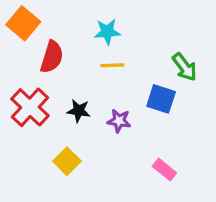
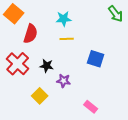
green arrow: (185, 67) -> (116, 14), moved
purple star: (119, 121) -> (64, 81), moved
pink rectangle: (164, 170) -> (91, 107), moved

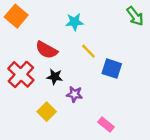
red semicircle: (31, 34) -> (47, 50), moved, turned 102
yellow line: (67, 39) -> (88, 51), moved, turned 48

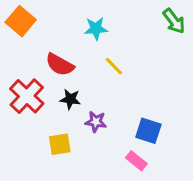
blue square: (112, 69) -> (148, 131), moved
yellow square: (47, 112) -> (60, 144), turned 36

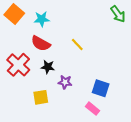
cyan star: (96, 29) -> (42, 19), moved

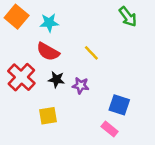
green arrow: (118, 14) -> (128, 17), moved
purple star: (65, 82) -> (81, 86), moved

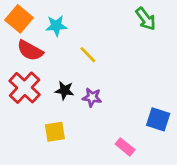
red semicircle: (48, 52) -> (30, 51), moved
yellow line: (91, 53) -> (88, 55), moved
blue square: (119, 105) -> (158, 119), moved

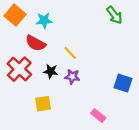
red semicircle: (30, 51) -> (36, 43), moved
yellow line: (88, 55) -> (70, 53), moved
blue square: (158, 119) -> (123, 83), moved

